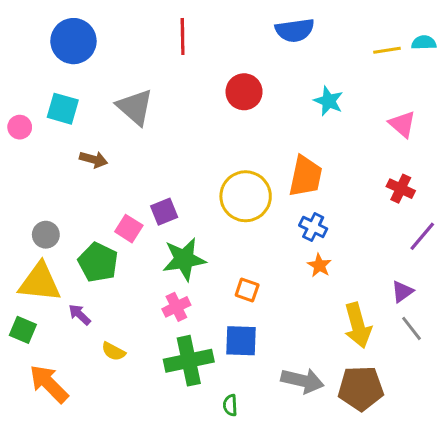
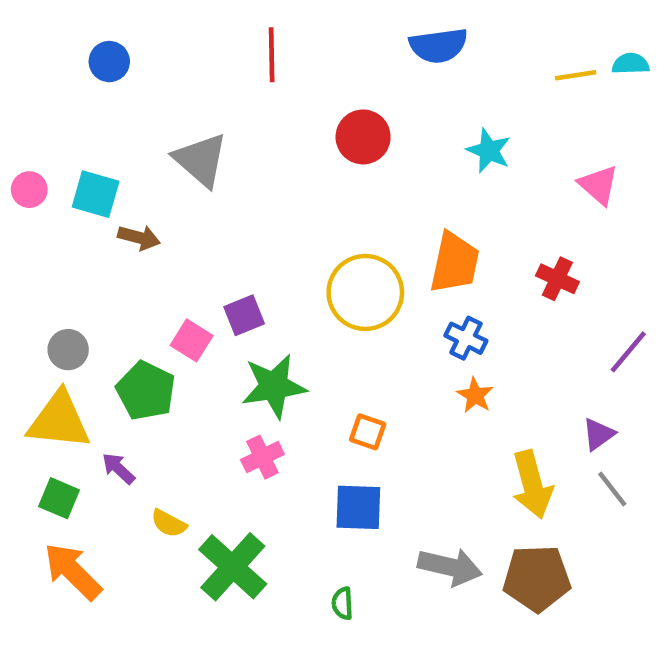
blue circle: (73, 41) -> (109, 62), size x0.6
cyan square: (63, 109) -> (96, 194), moved
red cross: (401, 189) -> (557, 279), moved
green square: (23, 330) -> (59, 498), moved
green cross: (189, 361) -> (233, 567), moved, turned -36

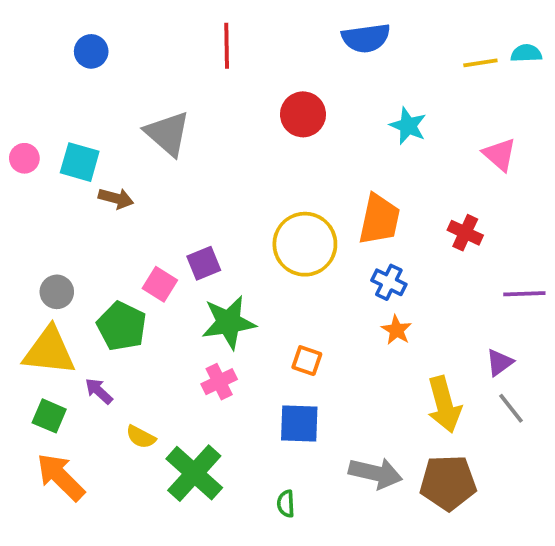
purple line: (628, 352) -> (524, 294), turned 48

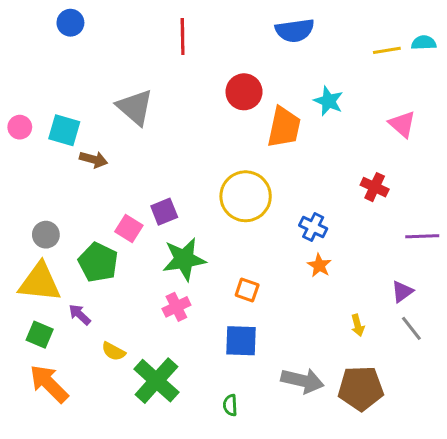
blue circle: (91, 51) -> (70, 23), moved
orange trapezoid: (379, 219) -> (284, 127), moved
yellow arrow: (444, 404) -> (358, 325), size x0.5

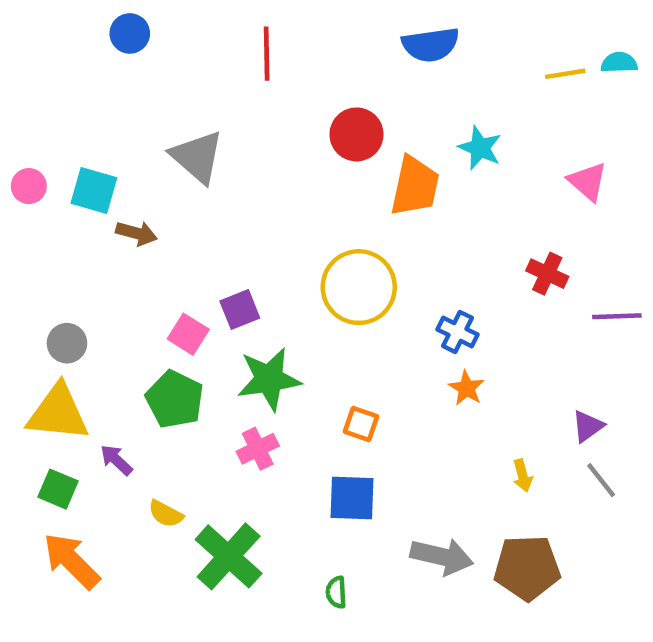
blue circle: (70, 23) -> (130, 33), moved
purple line: (422, 236) -> (617, 316), moved
green pentagon: (98, 262) -> (175, 399), moved

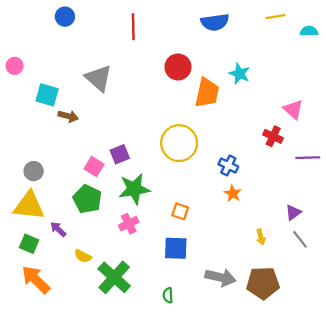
yellow line: (565, 74) -> (275, 17), moved
pink triangle: (588, 182) -> (293, 110), moved
pink circle: (29, 186) -> (15, 66), moved

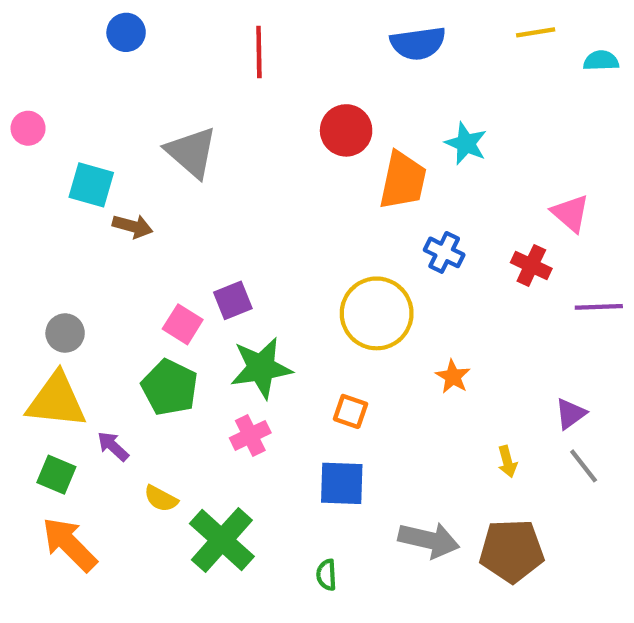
yellow circle: (179, 143) -> (377, 313), moved
blue cross: (228, 165) -> (444, 252), moved

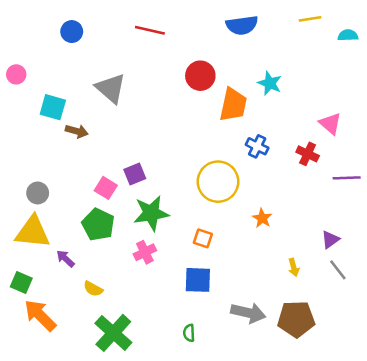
blue circle: (126, 32) -> (72, 32), moved
red line: (259, 52) -> (150, 30), turned -76
green square: (56, 475) -> (21, 283), moved
green cross: (222, 540) -> (113, 333), moved

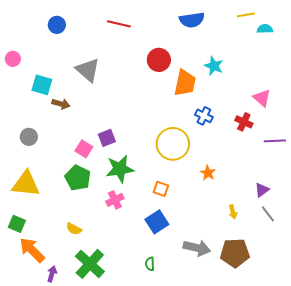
cyan semicircle: (348, 35) -> (265, 29), moved
gray circle: (38, 193) -> (29, 137), moved
purple arrow: (65, 259) -> (52, 274), moved, turned 63
blue square: (198, 280) -> (157, 222), turned -35

